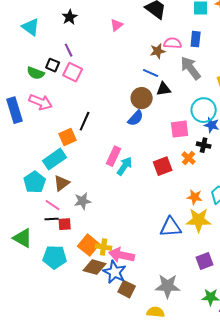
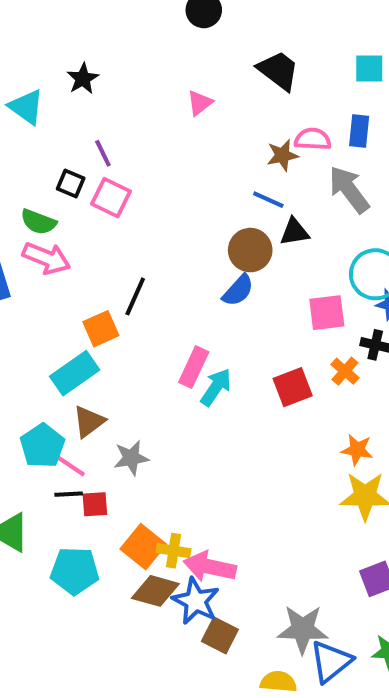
black star: (70, 17) -> (83, 79), moved
green semicircle: (36, 73) -> (38, 222), moved
cyan pentagon: (35, 182) -> (42, 446), moved
blue triangle: (171, 227) -> (331, 662), moved, turned -35

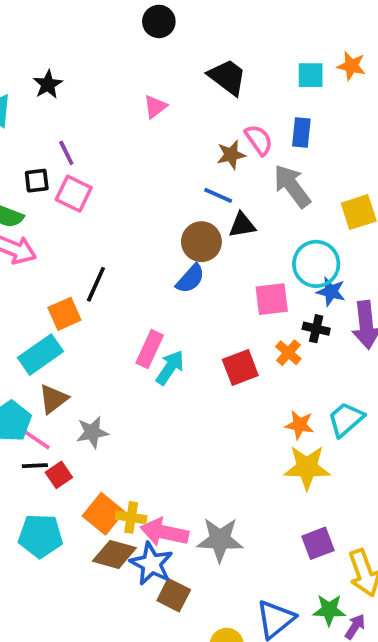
pink semicircle: (313, 139) -> (259, 140), turned 52
black square: (71, 183) -> (37, 181), turned -30
red square: (95, 504) -> (59, 475), turned -30
gray star: (303, 629) -> (220, 540), moved

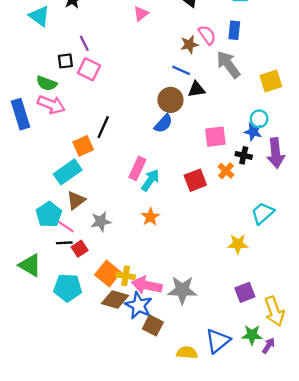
cyan circle: (316, 264) -> (259, 119), moved, size x0.6
orange star: (299, 425) -> (150, 217), moved, turned 30
yellow star: (307, 467) -> (238, 244), size x0.7

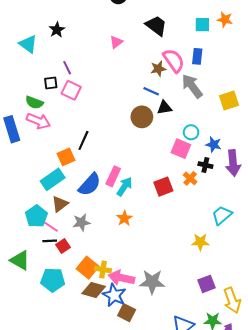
pink semicircle: (207, 35) -> (174, 61), size x1.4
cyan circle: (259, 119) -> (191, 132), moved
blue semicircle: (163, 124) -> (90, 185), moved, size x1.4
pink square: (215, 137) -> (181, 149), turned 30

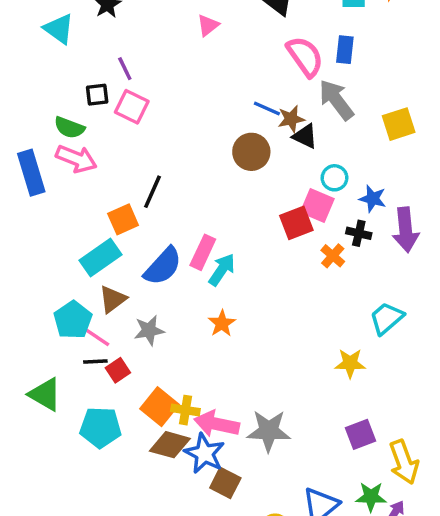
brown star: (158, 69) -> (291, 119), moved
black triangle: (164, 108) -> (305, 136), moved, turned 35
red square: (163, 187) -> (296, 223), moved

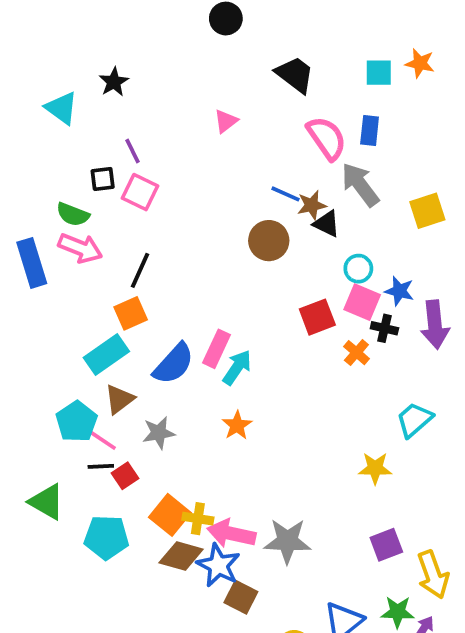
pink triangle: (208, 25) -> (226, 121), moved
black line: (153, 192) -> (140, 270), moved
pink square: (317, 206) -> (362, 302), moved

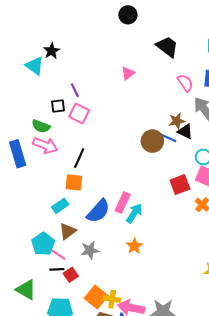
black star: (114, 82) -> (52, 51), moved
pink semicircle: (327, 138) -> (185, 83), size x0.7
blue line: (286, 194) -> (168, 138), moved
orange square: (131, 313) -> (74, 182), turned 30
cyan rectangle: (106, 354) -> (60, 206), size x0.7

